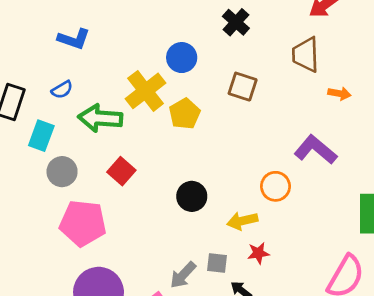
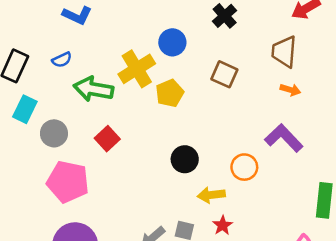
orange arrow: (339, 94) -> (290, 90), moved
cyan rectangle: (41, 136) -> (25, 109), moved
black circle: (192, 196) -> (185, 159), moved
red star: (258, 253) -> (223, 225), turned -30

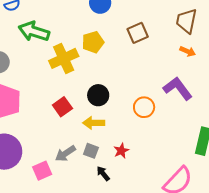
yellow cross: (137, 69) -> (64, 58), moved
brown square: (224, 74) -> (138, 33), turned 35
red square: (107, 139) -> (62, 107), moved
yellow arrow: (211, 195) -> (94, 123), moved

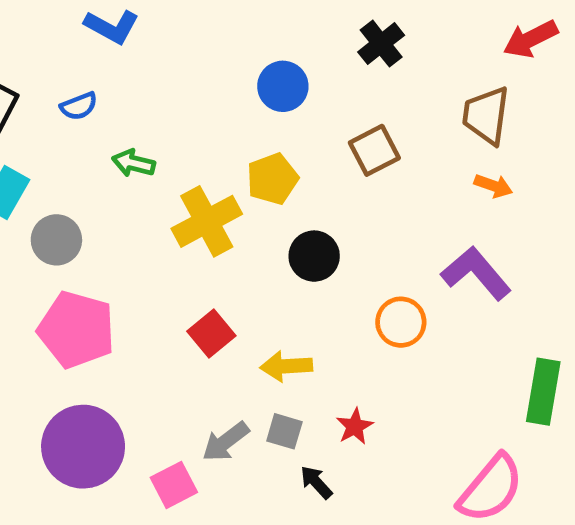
green arrow: (34, 31) -> (134, 163), size x0.6
black circle: (98, 95) -> (314, 256), moved

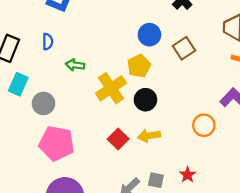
blue circle: (283, 86) -> (149, 35), moved
blue semicircle: (79, 106) -> (48, 42), turned -63
black circle: (314, 256) -> (145, 100), moved
yellow arrow: (286, 366) -> (149, 136), moved

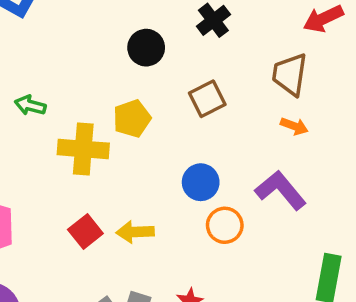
blue circle: (149, 35) -> (201, 182), moved
yellow cross: (111, 88) -> (83, 149), turned 32
black circle: (145, 100) -> (146, 48), moved

